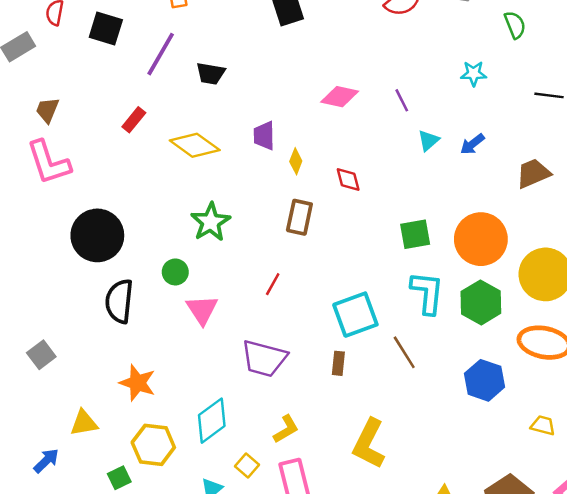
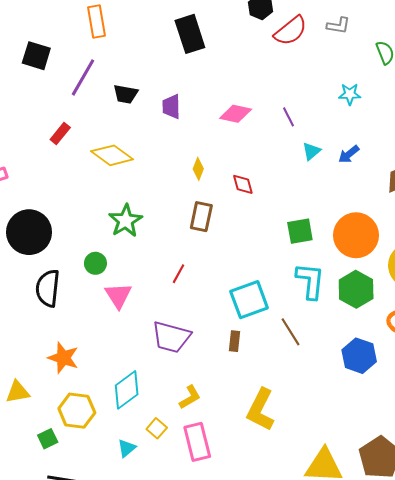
purple trapezoid: (264, 136) -> (171, 107), moved

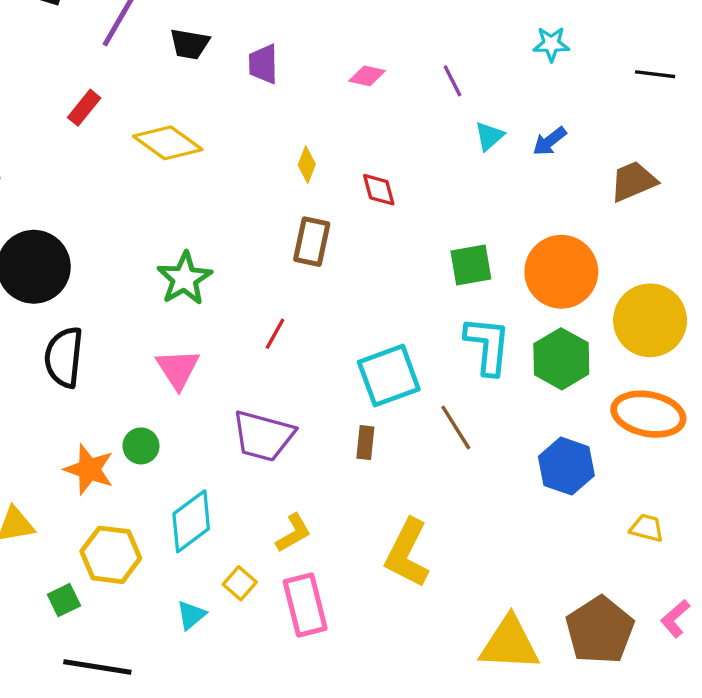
pink diamond: (236, 114) -> (367, 76), size x0.7
green star: (126, 221) -> (185, 278), moved
green circle: (95, 263) -> (141, 446), moved

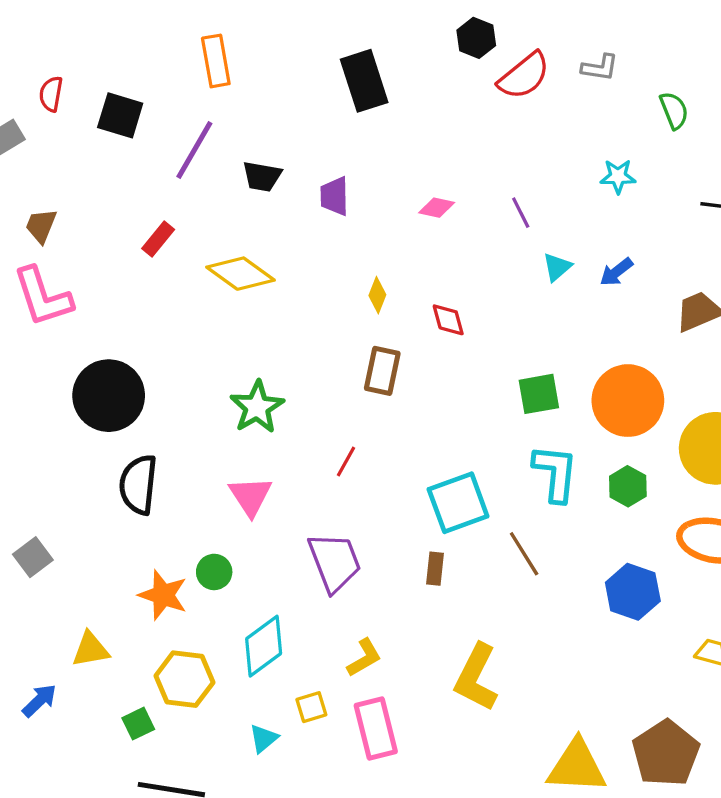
green hexagon: (561, 359) -> (628, 486), size x0.7
purple trapezoid: (263, 436) -> (334, 562), turned -126
yellow square: (240, 583) -> (311, 707), turned 32

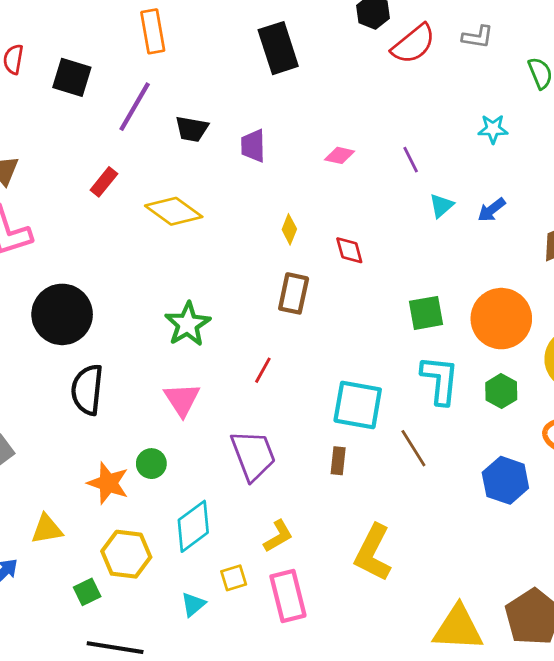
cyan square: (458, 503) -> (358, 405), turned 30

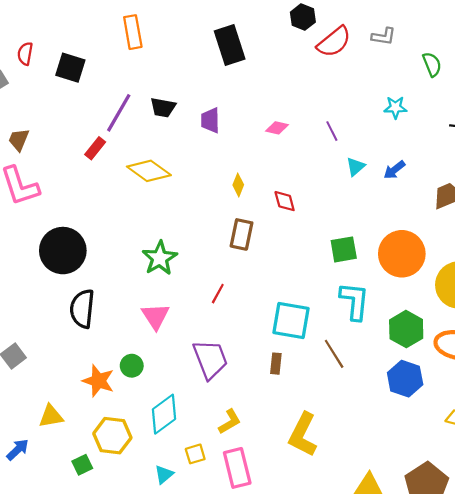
purple line: (135, 107) -> (119, 113), moved
green hexagon: (501, 391) -> (406, 329), moved, size x1.4

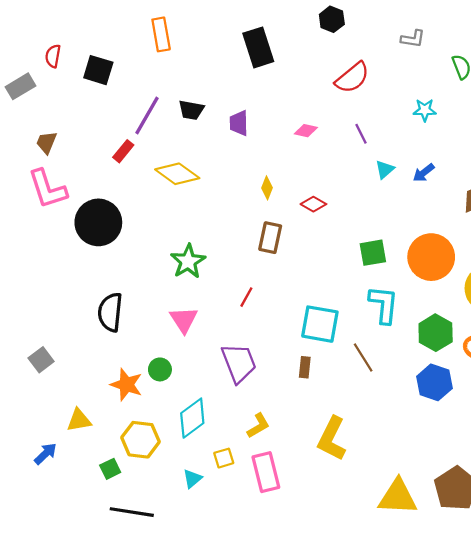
red semicircle: (334, 42) -> (352, 78), moved
red diamond: (285, 201) -> (313, 204), turned -45
black circle: (63, 251) -> (98, 222), moved

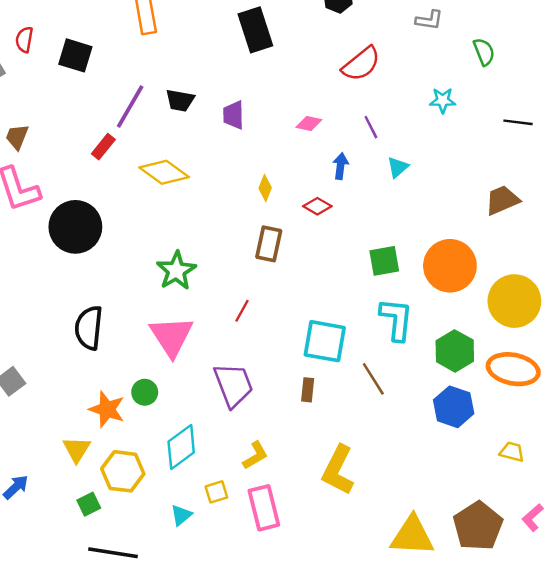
blue arrow: (424, 173) -> (340, 166), moved, turned 135
pink triangle: (184, 320) -> (171, 336), size x1.4
yellow triangle: (79, 420) -> (77, 449), moved, turned -48

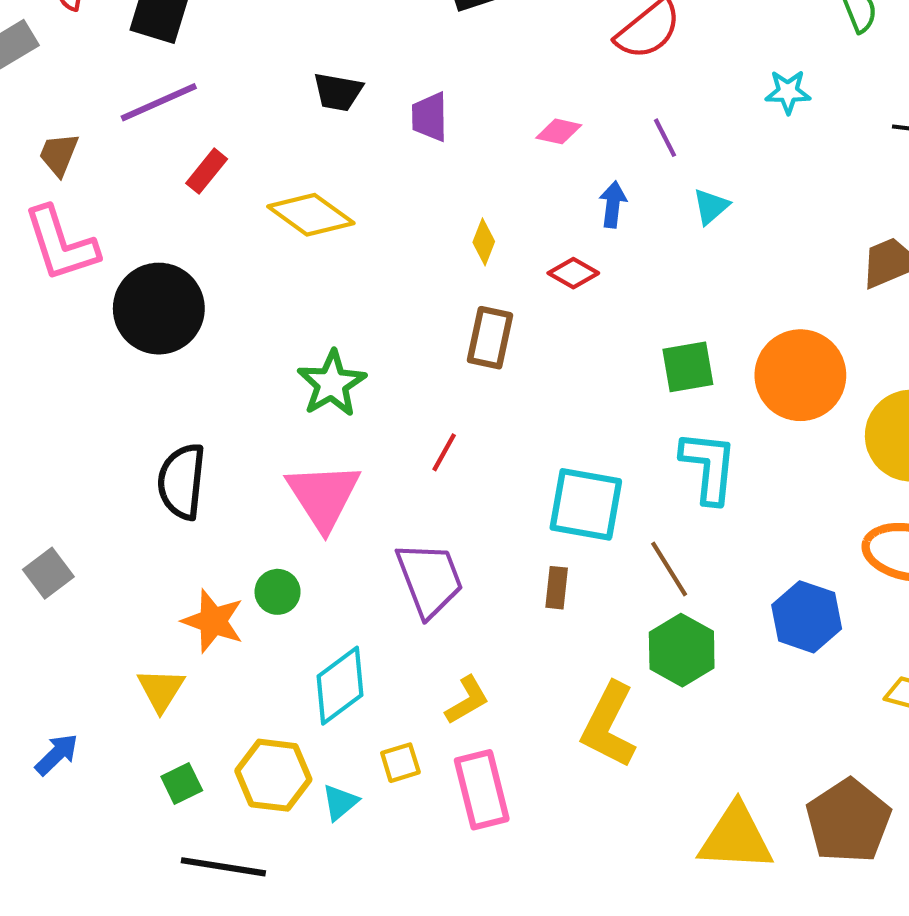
purple line: (130, 106) -> (159, 102), moved, turned 36
green hexagon: (455, 351) -> (682, 650), moved
yellow hexagon: (123, 471) -> (273, 775), moved

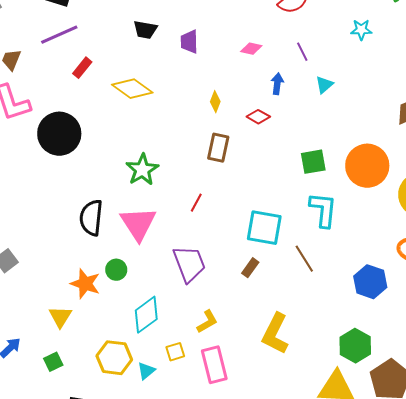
black semicircle: (182, 481) -> (91, 218), moved
brown rectangle: (557, 588) -> (250, 268), turned 30
green hexagon: (682, 650) -> (355, 346), moved
green square: (182, 784) -> (53, 362), moved

